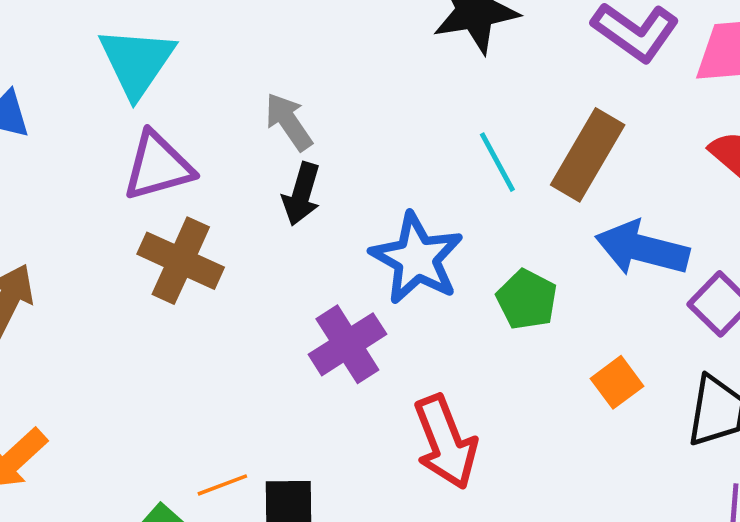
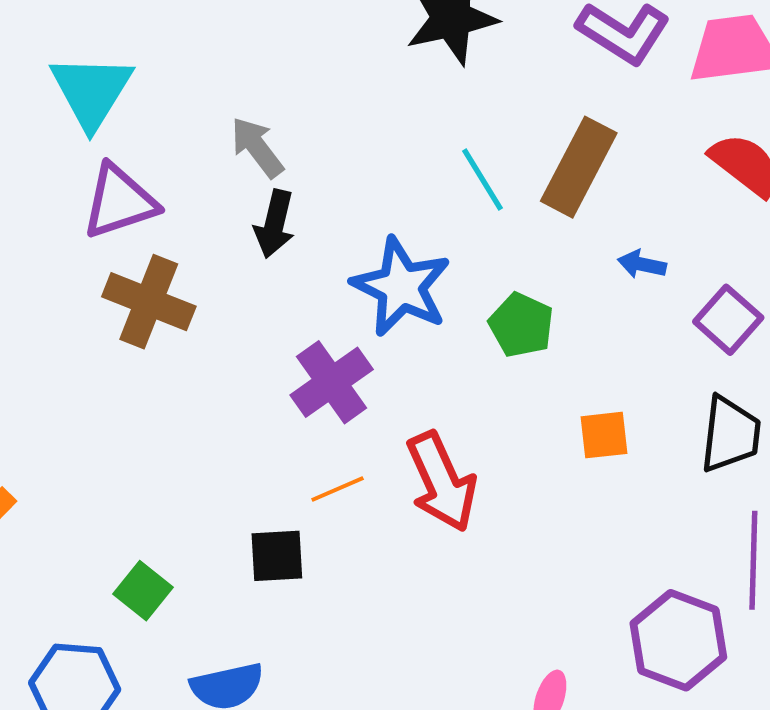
blue arrow: (642, 248) -> (642, 264), size x0.5
orange square: (617, 382) -> (604, 435), moved, turned 33
orange line: (222, 485) -> (338, 489), moved

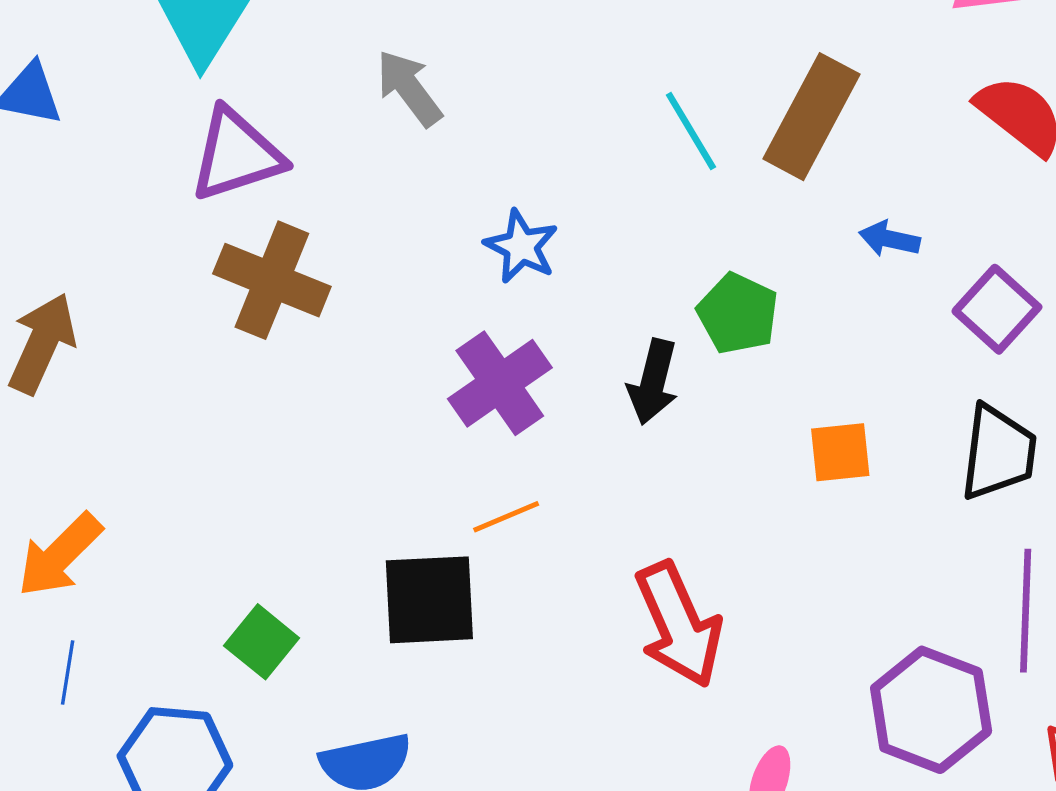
black arrow: (275, 224) -> (653, 382), moved
blue star: (401, 287) -> (521, 246), moved, size x0.6
red arrow: (442, 482) -> (679, 625), moved
black square: (277, 556) -> (429, 600), size x1.4

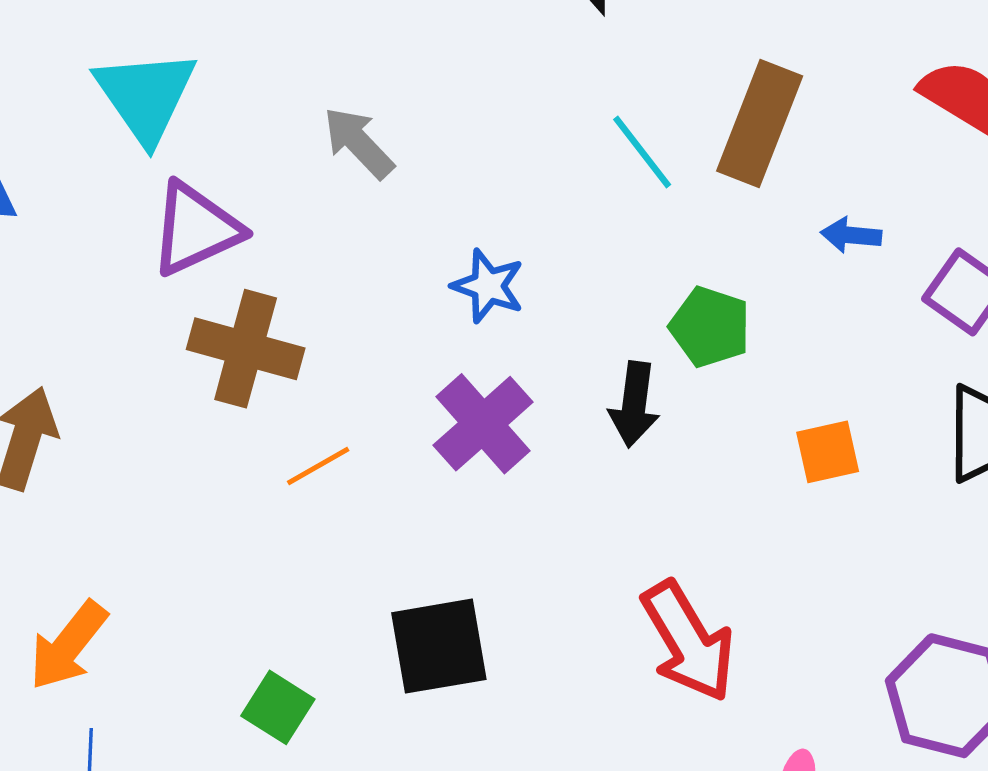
orange line: (506, 517) -> (318, 466), moved

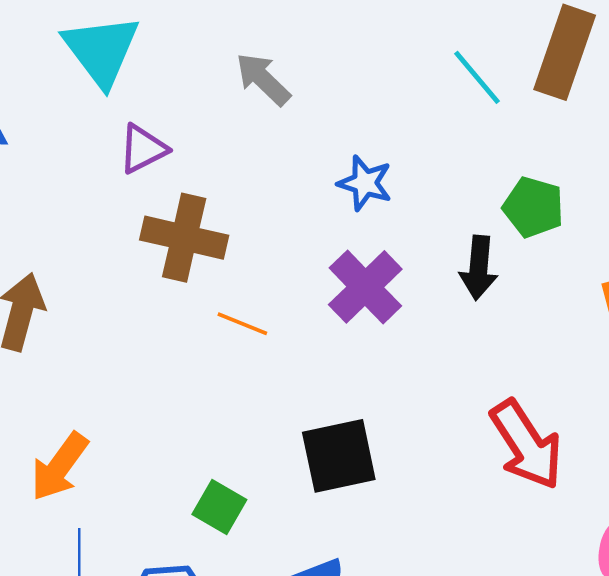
purple triangle: (196, 229) -> (143, 149), size x0.7
orange line: (318, 466) -> (242, 324), turned 54

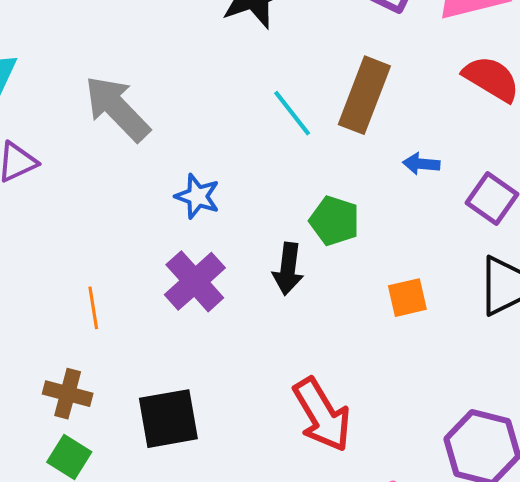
gray arrow: (263, 79) -> (117, 108), size x1.5
brown cross: (184, 238) -> (68, 394), moved, size x0.7
orange line: (242, 324) -> (93, 308), turned 57

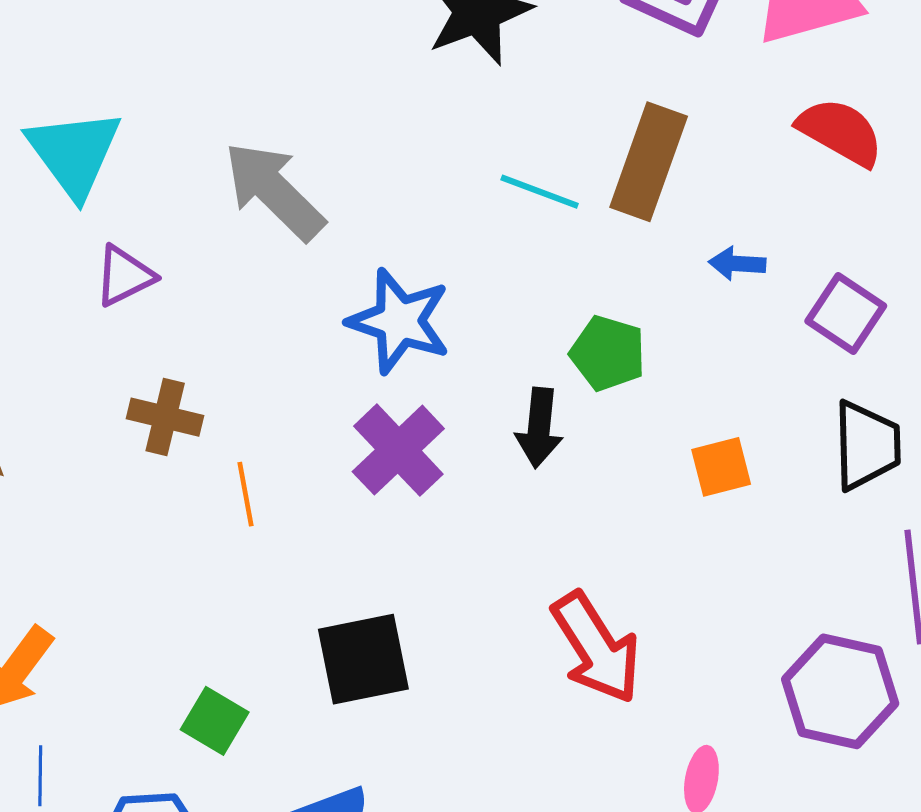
cyan line: (292, 113) -> (540, 192), turned -30
blue star: (197, 196) -> (399, 321), size x1.5
brown cross: (68, 394) -> (165, 417), moved

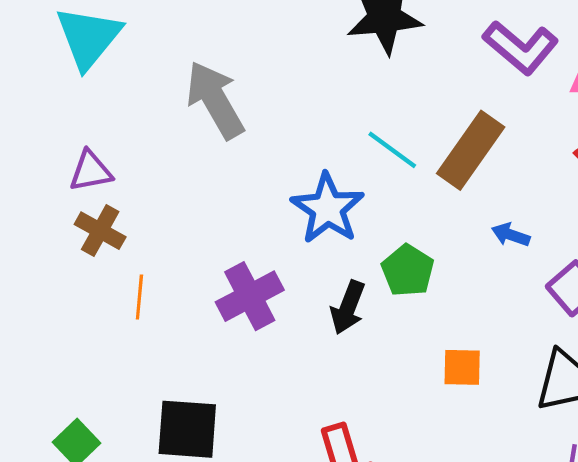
purple triangle: (124, 276) -> (91, 171), moved
blue star: (399, 321) -> (328, 208), moved

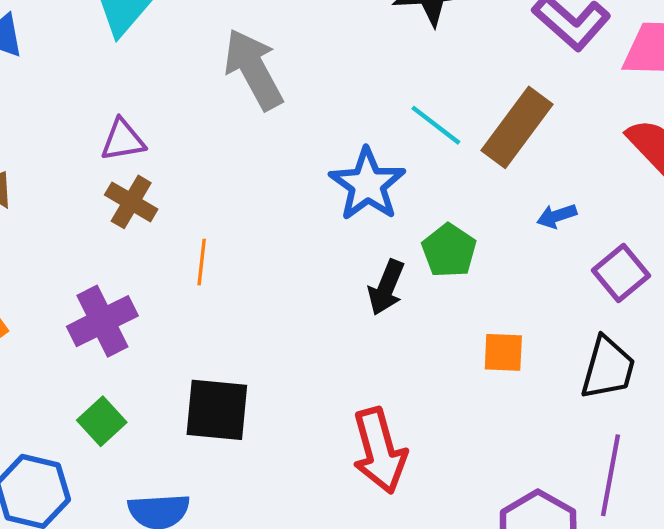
blue arrow: (511, 235) -> (557, 216), turned -39
purple cross: (250, 296) -> (102, 321), moved
orange line: (139, 297) -> (202, 262), moved

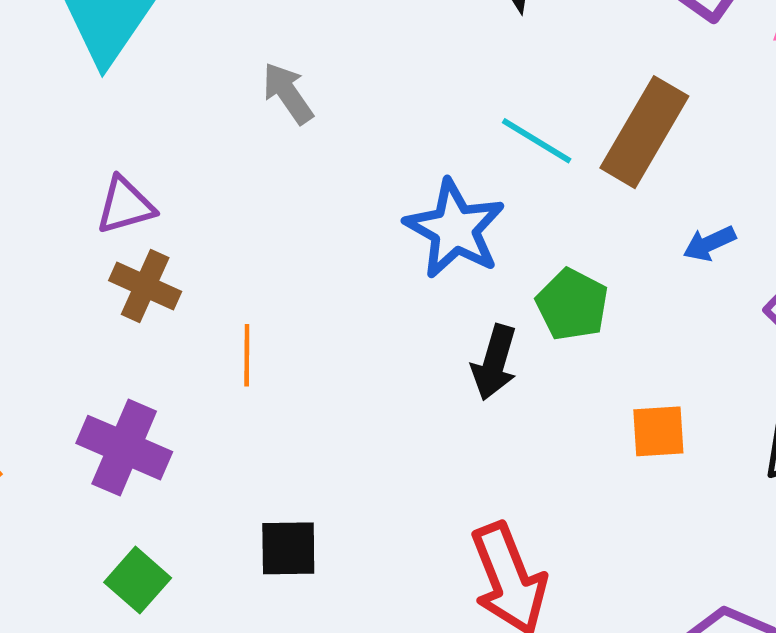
gray arrow: (254, 69) -> (288, 93), size x0.6
purple cross: (102, 321) -> (124, 448), turned -34
black square: (217, 410) -> (288, 548), size x0.7

